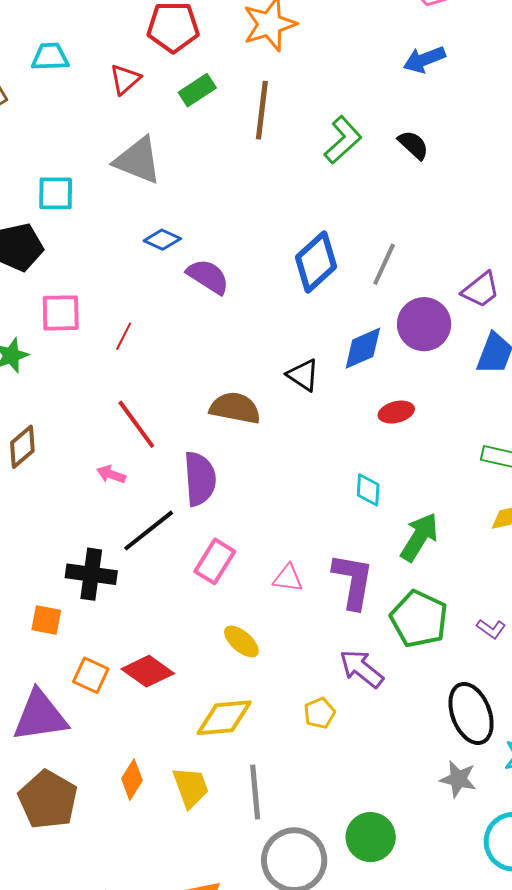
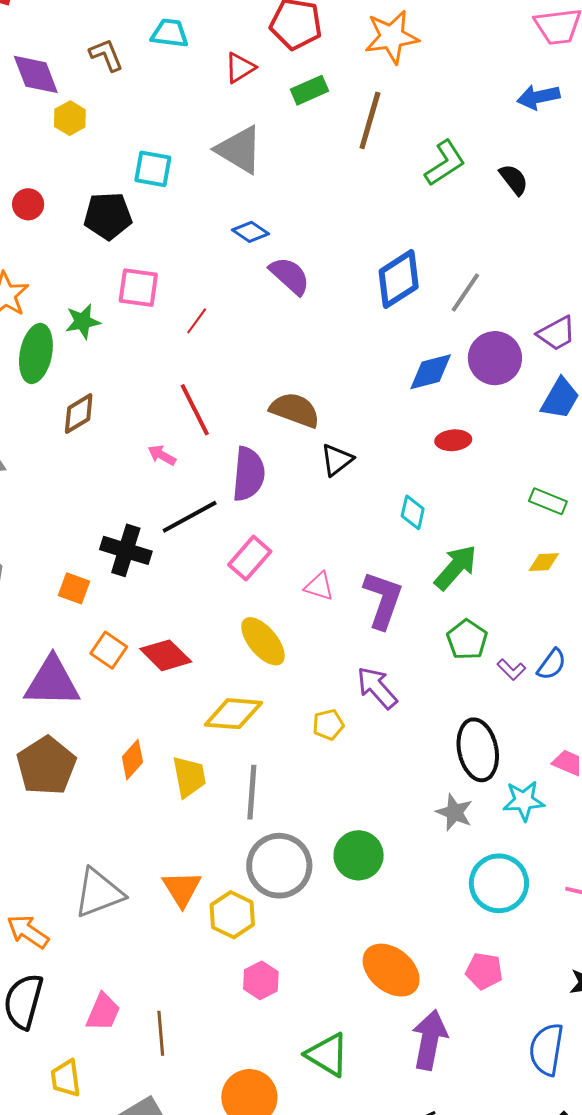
black triangle: (303, 375) -> (337, 460), moved, turned 39
green pentagon: (419, 619) -> (467, 640), moved, size x0.7
yellow ellipse: (241, 641) -> (263, 641), size x1.4

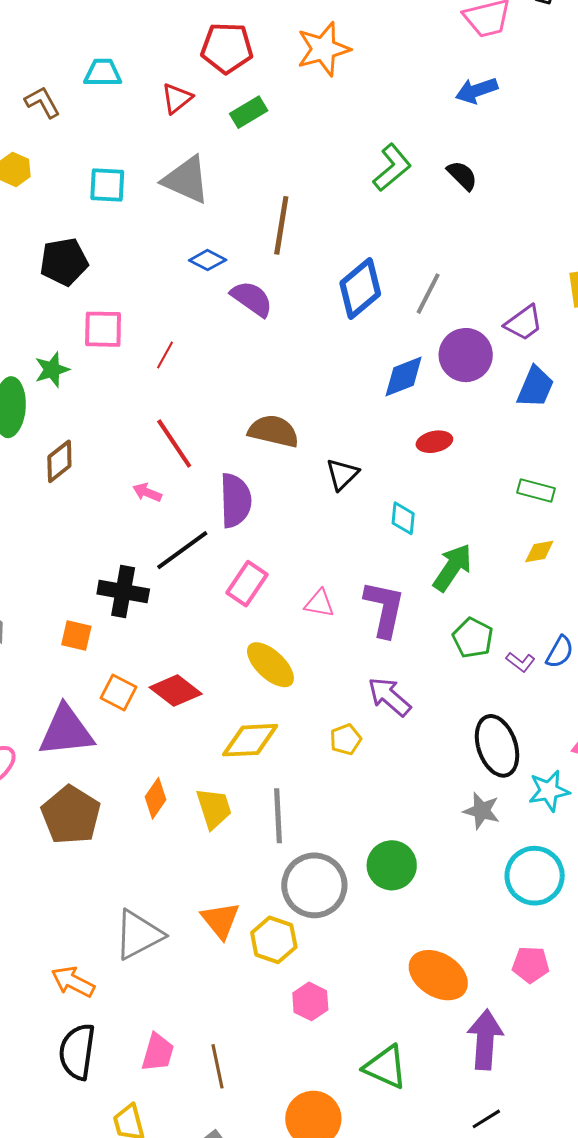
brown line: (370, 120) -> (281, 225), moved
cyan square: (153, 169) -> (107, 185), moved
black triangle: (337, 460) -> (342, 474), moved

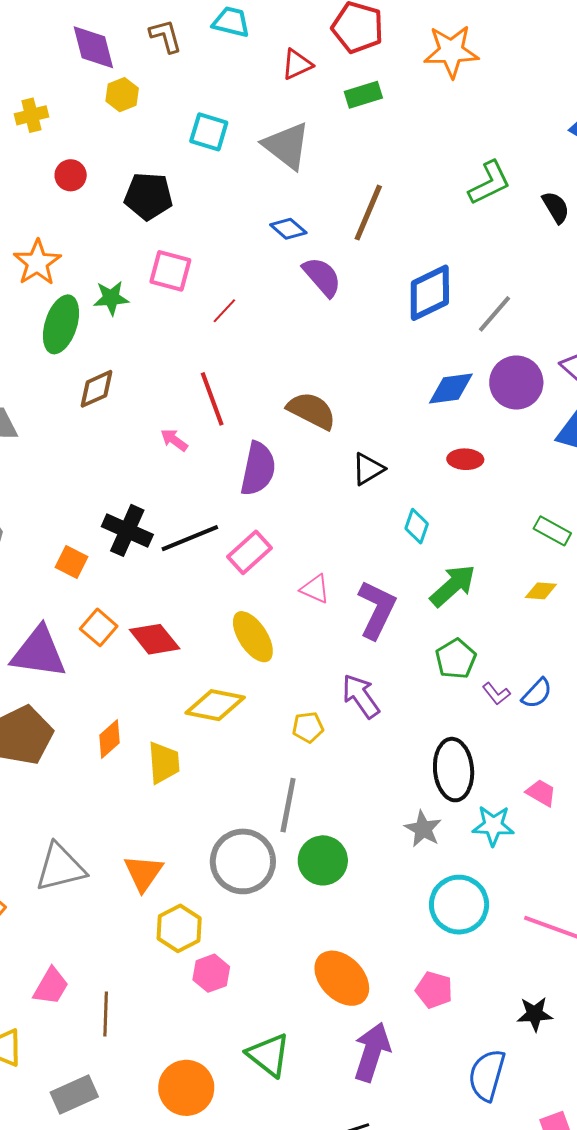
black line: (182, 550) -> (190, 538), moved
gray line: (278, 816) -> (288, 805), moved
yellow hexagon: (274, 940) -> (179, 928), moved

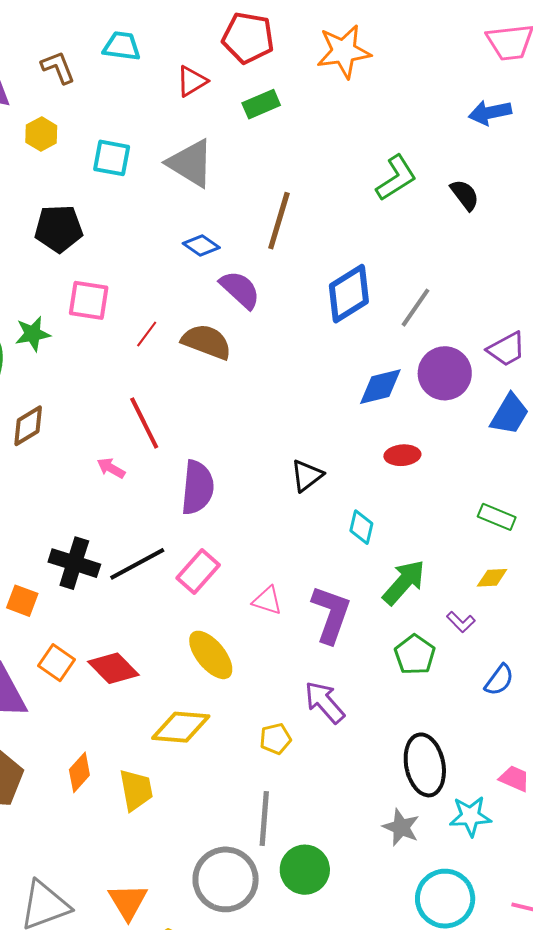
yellow hexagon: (122, 95) -> (41, 134), moved
brown semicircle: (312, 411) -> (207, 342), moved
purple L-shape: (496, 694) -> (461, 622), moved

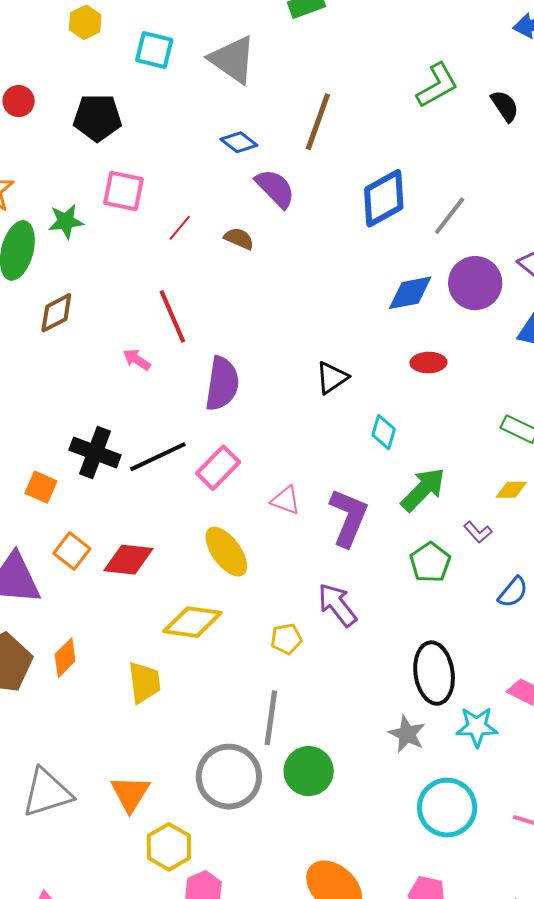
brown semicircle: (207, 342) -> (239, 239), size x0.6
red diamond: (113, 668) -> (128, 560), turned -42
orange diamond: (79, 772) -> (65, 658), moved

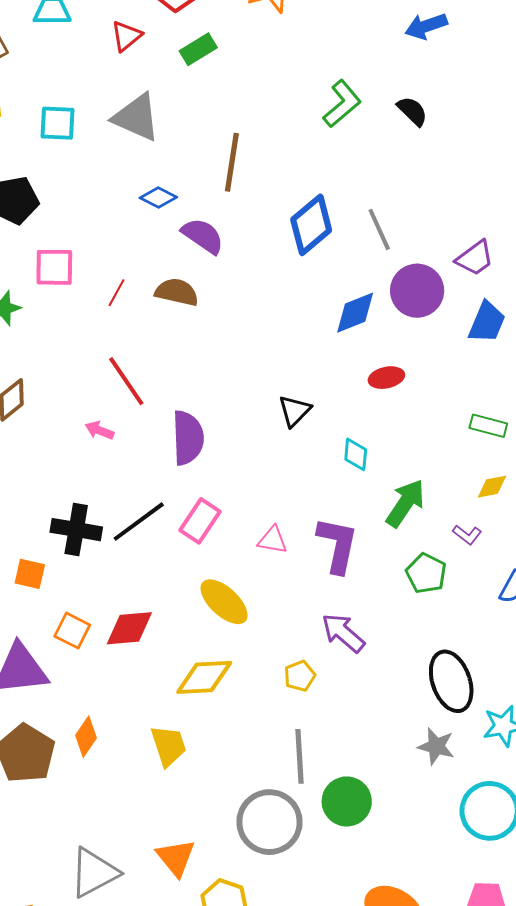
gray line: (450, 216) -> (379, 229), turned -51
brown semicircle: (239, 239) -> (177, 292), size x1.4

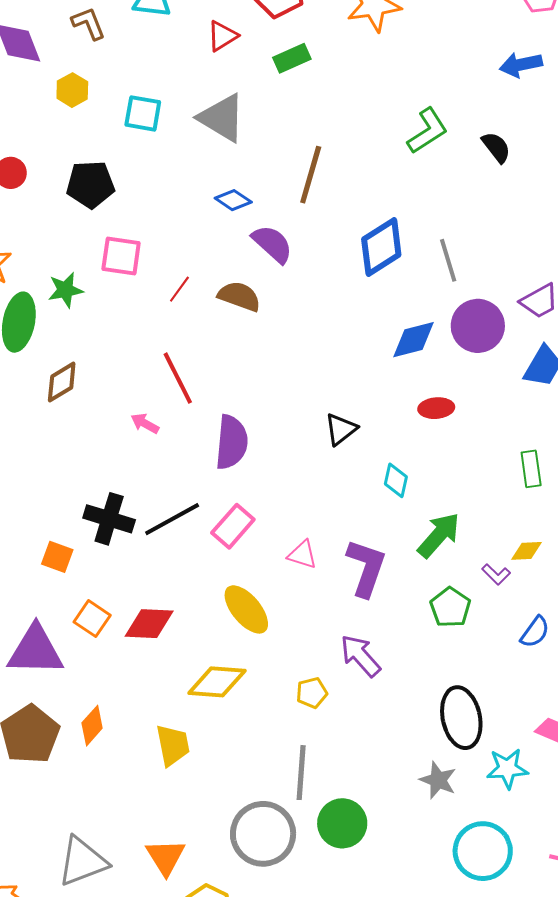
green rectangle: (488, 426) -> (531, 469), turned 60
yellow diamond: (492, 487) -> (527, 551), moved

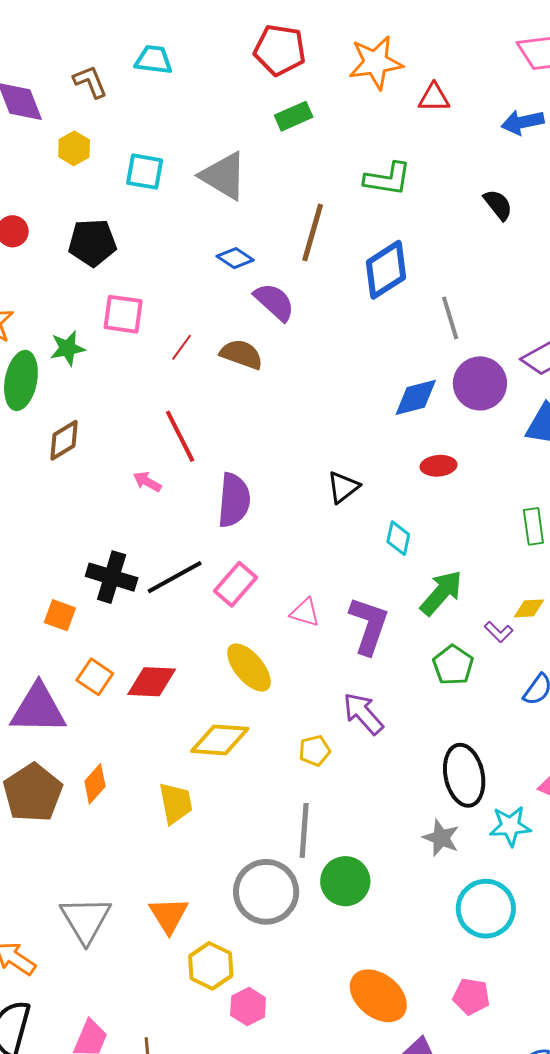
red triangle: (222, 36) -> (434, 98), moved, turned 32
green L-shape: (428, 131) -> (388, 179), moved, turned 42
blue diamond: (381, 247) -> (386, 270), moved
gray triangle: (82, 861) -> (86, 920), turned -40

